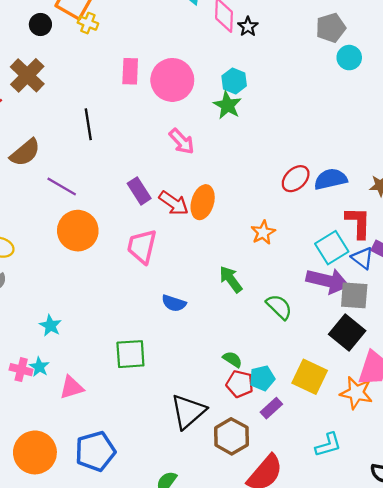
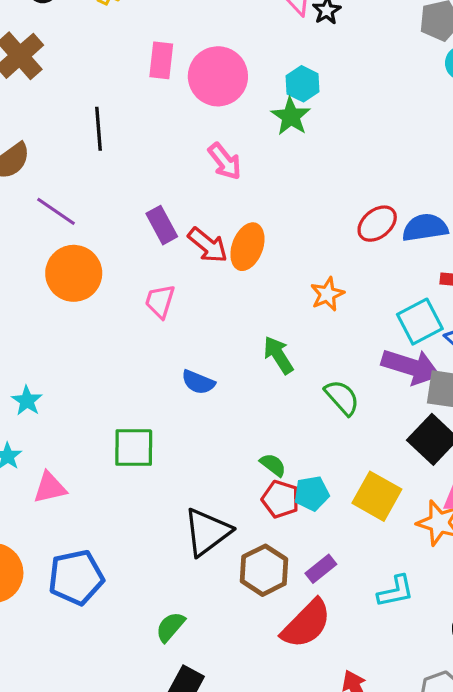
pink trapezoid: (142, 246) -> (160, 301), size x0.7
purple rectangle: (271, 408) -> (321, 569), moved

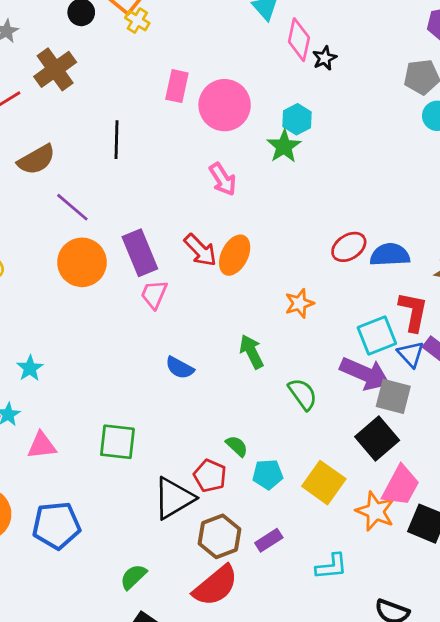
purple rectangle: (162, 225) -> (140, 253), moved, size x1.4
green square: (134, 448) -> (117, 442), moved
red pentagon: (280, 499) -> (210, 476), moved
red semicircle: (306, 624) -> (216, 586), moved

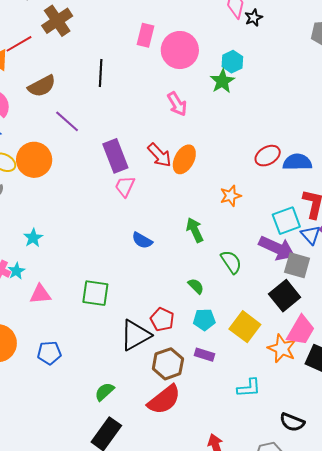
orange circle: (82, 262) -> (34, 160), moved
green semicircle: (237, 446) -> (196, 286), moved
blue pentagon: (56, 525) -> (49, 353), size x0.7
purple rectangle: (269, 540) -> (204, 355), moved, turned 48

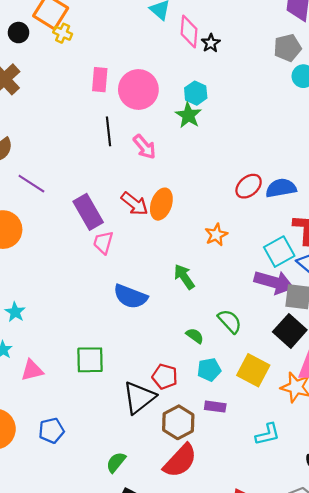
black line: (101, 73) -> (109, 131), moved
blue semicircle: (142, 240) -> (130, 296), size x1.5
green semicircle: (231, 262) -> (230, 321), moved

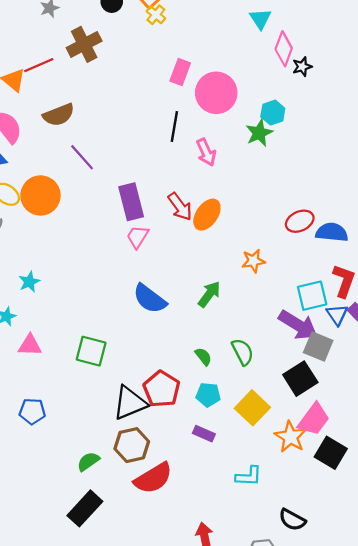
green arrow: (184, 277) -> (209, 294), turned 55
red pentagon: (165, 377) -> (162, 389), size x1.4
brown hexagon: (178, 422) -> (132, 445), moved

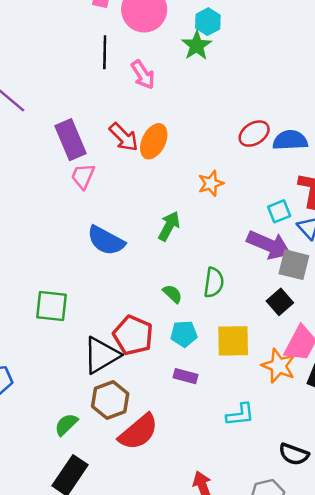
cyan square: (312, 296) -> (279, 211), size x0.7
green semicircle: (243, 352) -> (214, 282), turned 44
black square: (300, 379) -> (280, 302), size x0.7
yellow square: (252, 408) -> (233, 341), turned -36

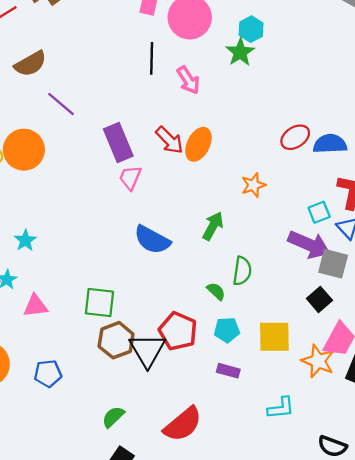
green semicircle: (214, 282) -> (242, 271), moved
black triangle: (101, 355) -> (147, 350), turned -30
brown hexagon: (110, 400) -> (116, 340), moved

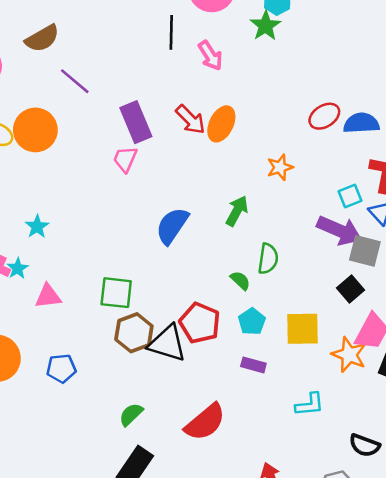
pink trapezoid: (130, 178) -> (125, 159), moved
blue semicircle: (152, 240) -> (172, 226), turned 96
cyan pentagon: (227, 330) -> (252, 322), turned -30
black triangle: (147, 350) -> (167, 343), turned -42

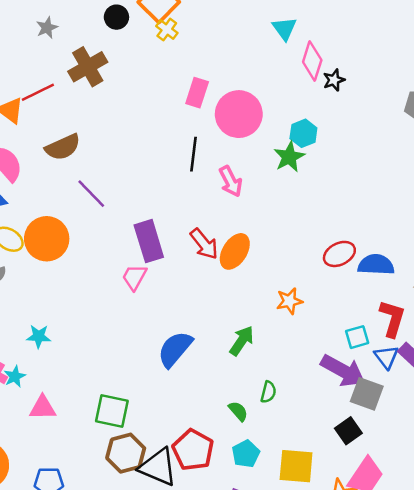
cyan star: (37, 227) -> (39, 336), turned 30
green semicircle: (268, 259) -> (268, 392), size x0.7

